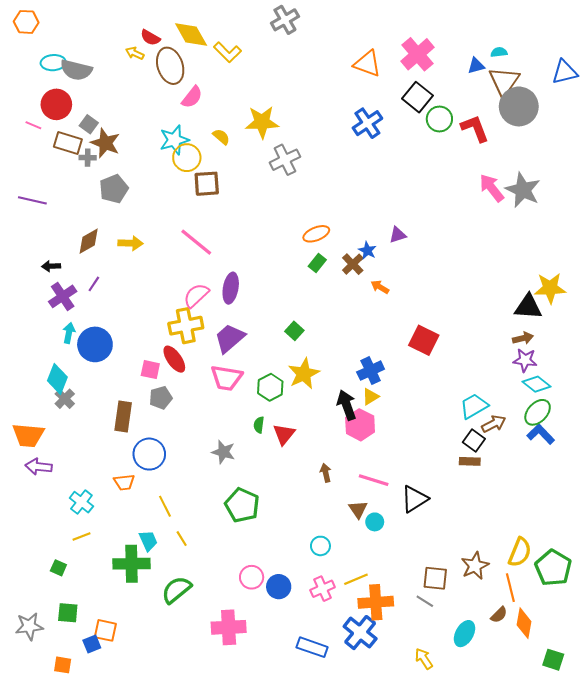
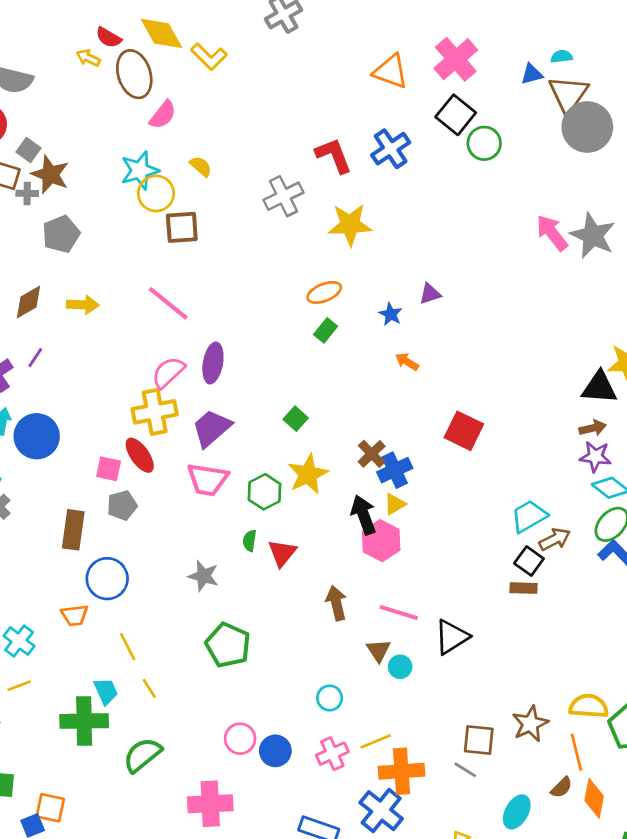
yellow star: (262, 122) -> (350, 225), moved
red L-shape: (475, 128) -> (334, 155), moved
brown cross: (353, 264) -> (372, 454), moved
brown arrow: (326, 473) -> (336, 603), size x1.4
yellow semicircle: (520, 552) -> (589, 706), turned -108

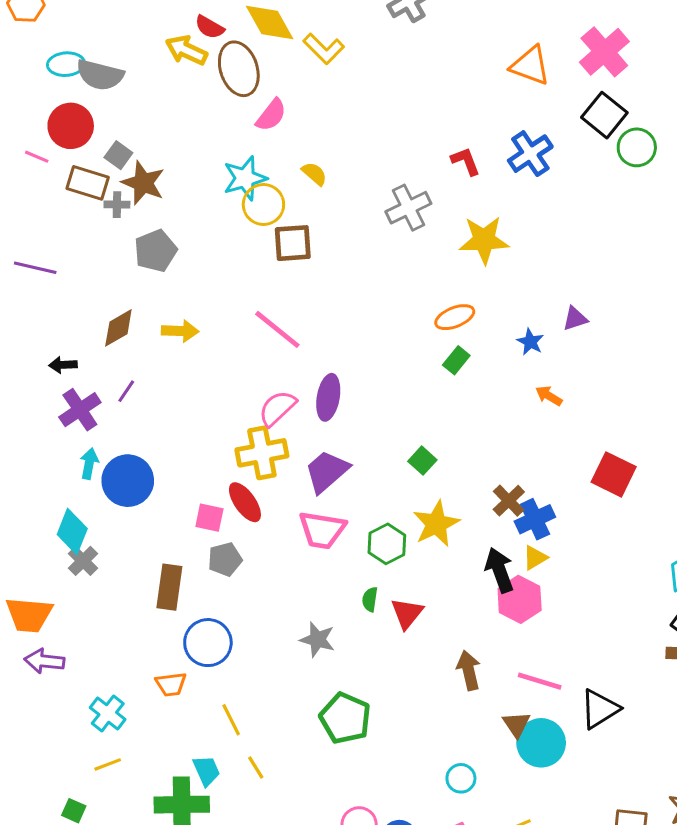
yellow arrow: (88, 58) -> (186, 50), size x1.5
red L-shape: (334, 155) -> (466, 161), size x0.7
cyan circle: (400, 667) -> (541, 743), size x1.8

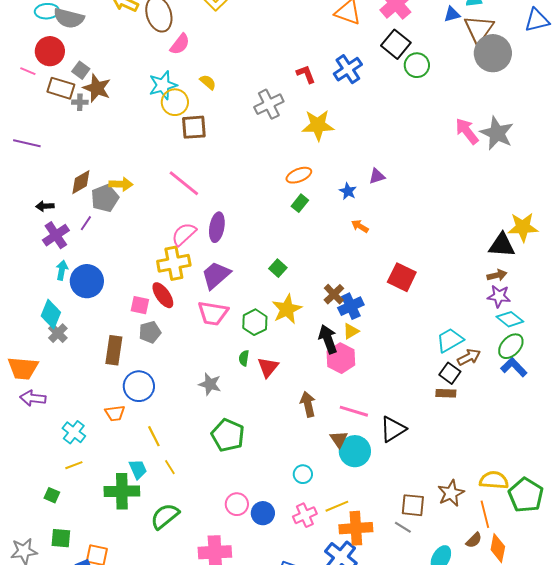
gray pentagon: (155, 251) -> (105, 198), moved

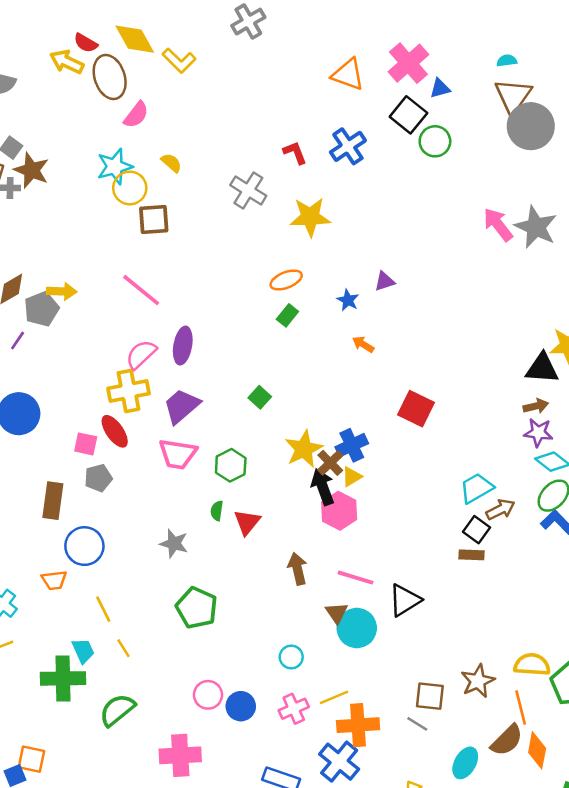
blue triangle: (452, 14) -> (440, 88), moved
gray cross: (269, 104) -> (248, 190), turned -32
brown cross: (334, 294) -> (330, 463), moved
yellow star: (287, 309) -> (304, 449), moved
brown semicircle: (474, 540) -> (507, 740), size x1.6

